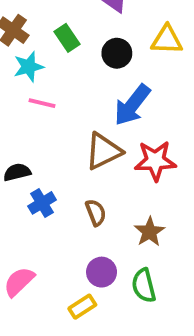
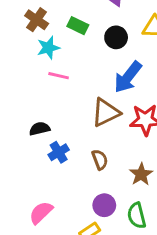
green rectangle: (67, 38) -> (78, 26), turned -30

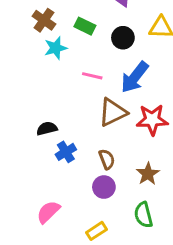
pink line: (59, 76) -> (92, 76), moved
purple circle: (104, 205) -> (104, 187), moved

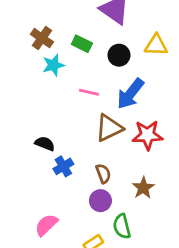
black semicircle: (47, 128) -> (45, 144), turned 36
green semicircle: (143, 215) -> (122, 226), moved

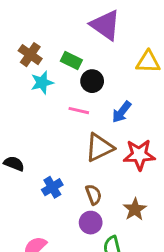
black circle: (119, 55) -> (92, 81), moved
blue arrow: (130, 94) -> (122, 112), size x0.7
black semicircle: (45, 144) -> (14, 164), moved

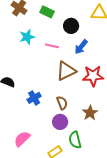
black circle: (92, 81) -> (71, 26), moved
cyan star: (42, 83) -> (27, 37), moved

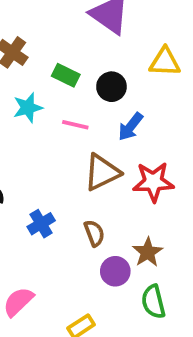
green rectangle: (47, 12) -> (66, 75), moved
purple circle: (60, 122) -> (115, 271), moved
green semicircle: (75, 140) -> (153, 302), moved

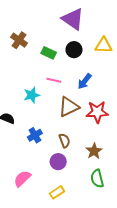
black circle: (111, 87) -> (74, 50), moved
cyan star: (28, 108) -> (32, 95), moved
purple circle: (115, 271) -> (58, 162), moved

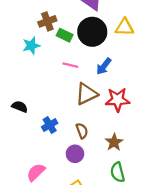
brown cross: (19, 40) -> (47, 21), moved, turned 35
black circle: (74, 50) -> (92, 32), size x1.6
cyan star: (32, 95) -> (31, 46), moved

